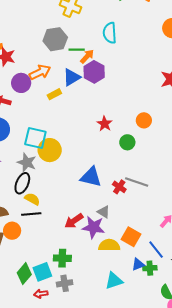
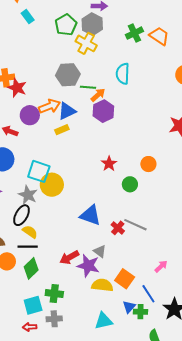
blue triangle: (72, 77) -> (67, 111), moved
blue triangle: (138, 264) -> (129, 307), turned -32
green diamond: (24, 274) -> (31, 268), moved

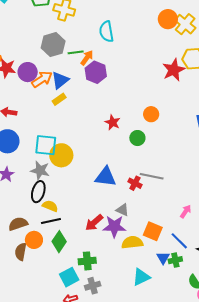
purple circle: (30, 115) -> (28, 72), moved

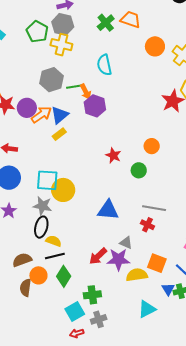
orange circle: (168, 19) -> (155, 46), moved
orange arrow: (87, 58) -> (86, 92), turned 119
red cross: (135, 183) -> (147, 225), moved

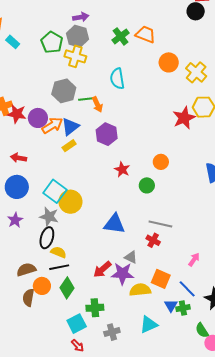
purple hexagon: (95, 106) -> (107, 134), moved
cyan square: (47, 180) -> (55, 191), turned 30
gray cross: (99, 319) -> (112, 332), moved
red arrow: (77, 333) -> (77, 346), turned -120

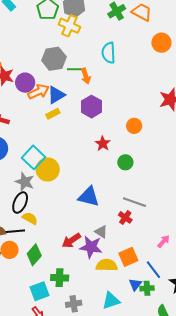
orange circle: (161, 162) -> (134, 126), moved
black line: (59, 267) -> (15, 231), moved
orange square: (161, 279) -> (128, 257), turned 36

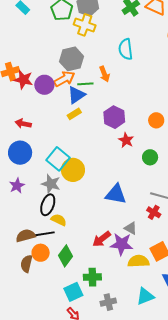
green line: (75, 69) -> (85, 84), moved
orange arrow: (38, 92) -> (64, 79), moved
purple hexagon: (91, 107) -> (114, 117), moved

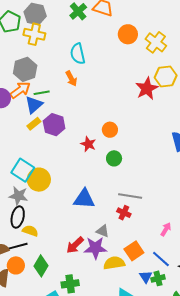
orange arrow: (104, 74) -> (71, 79), moved
purple hexagon: (114, 117) -> (54, 125), moved
orange circle: (156, 120) -> (110, 130), moved

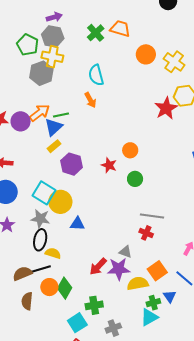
gray hexagon: (25, 69) -> (41, 73), moved
purple hexagon: (54, 125) -> (72, 164), moved
blue triangle: (84, 199) -> (77, 224), moved, size x0.7
orange circle: (16, 265) -> (49, 287), moved
green cross: (158, 278) -> (153, 303), moved

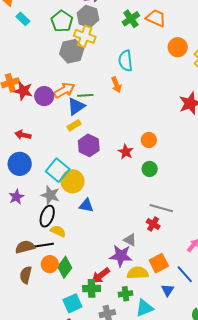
red arrow: (98, 266) -> (101, 276), moved
green cross: (153, 303) -> (126, 294), moved

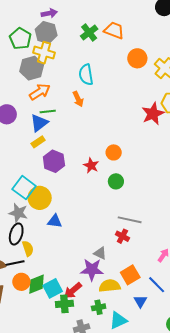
orange arrow: (64, 90) -> (40, 92), moved
yellow semicircle: (58, 231) -> (28, 248), turned 49
green diamond: (65, 267) -> (36, 284), turned 35
cyan square: (72, 303) -> (53, 288), moved

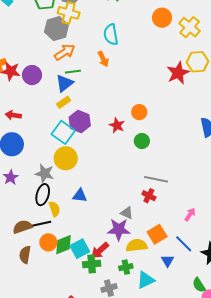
cyan square: (24, 188) -> (63, 132), moved
blue triangle: (55, 221) -> (80, 196), moved

